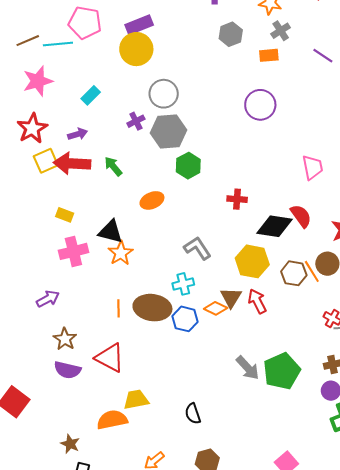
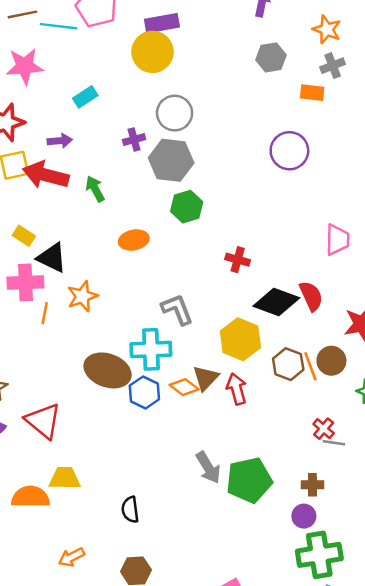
black triangle: (111, 232) -> (52, 258), moved
cyan cross: (183, 284) -> (151, 349), size x1.5
orange line: (118, 308) -> (45, 313), moved

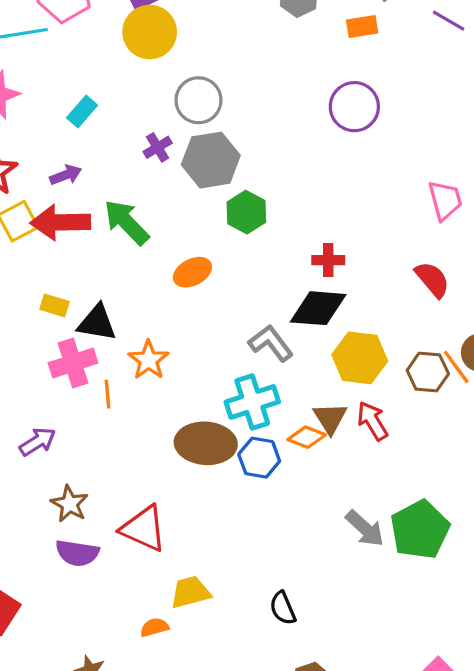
green arrow: (95, 189) -> (126, 222), size x1.5
black diamond: (276, 302) -> (318, 308), moved
orange semicircle: (30, 497) -> (154, 627), size x0.6

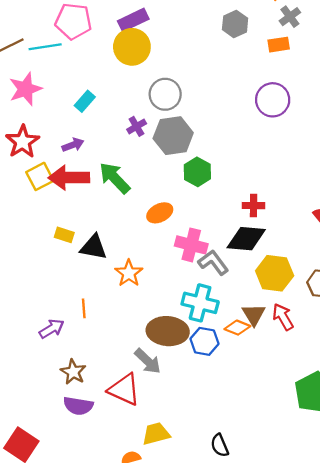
pink cross: (73, 363) -> (191, 245), moved, turned 32
orange line: (108, 394) -> (84, 308), moved
cyan cross: (252, 402) -> (200, 303), turned 32
gray arrow: (365, 528) -> (148, 361), moved

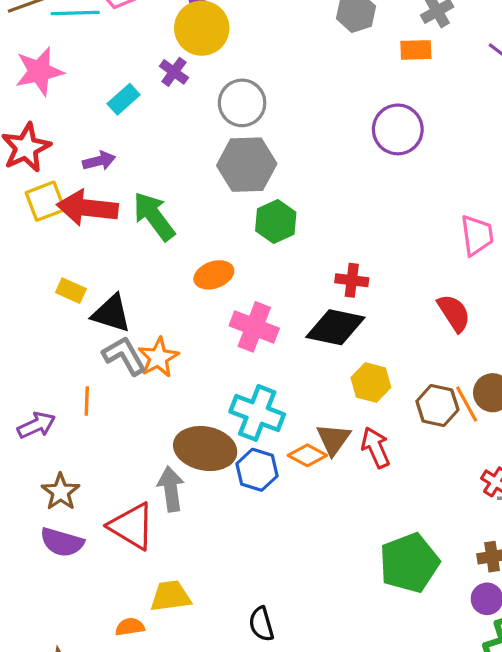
purple cross: (137, 126) -> (174, 72), moved, turned -30
gray L-shape: (213, 262) -> (124, 356), moved
yellow hexagon: (275, 273) -> (371, 383), size x0.7
gray arrow: (148, 361) -> (171, 489), turned -148

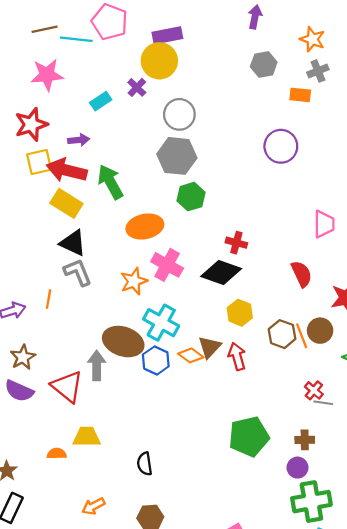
orange ellipse: (214, 275) -> (145, 227), size x1.4
yellow rectangle: (71, 291) -> (66, 203), moved, size x1.6
orange star: (158, 357) -> (134, 281), moved

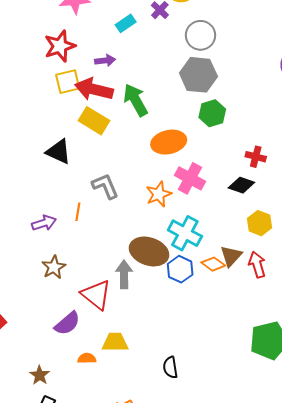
black triangle: (73, 243) -> (59, 152), moved
black diamond: (221, 273) -> (241, 185), size x0.7
purple semicircle: (19, 391) -> (67, 323), moved, turned -64

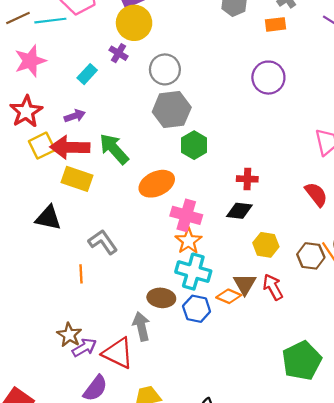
orange star: (159, 194) -> (188, 241), moved
purple arrow: (44, 223) -> (84, 347), moved
brown ellipse: (149, 251) -> (161, 298), size x0.7

